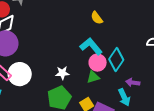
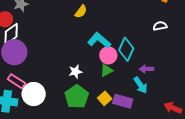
yellow semicircle: (97, 18) -> (81, 12), moved, turned -96
white circle: (20, 74) -> (34, 94), moved

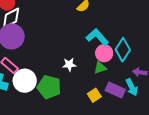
green pentagon: (77, 97) -> (49, 87), moved, turned -30
purple rectangle: (123, 101) -> (115, 90), moved

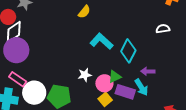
pink circle: (104, 53) -> (104, 83), moved
white star: (69, 65) -> (85, 75), moved
green triangle: (100, 68) -> (115, 77), moved

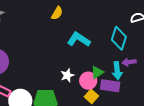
cyan diamond: (128, 51) -> (119, 38), moved
cyan arrow: (141, 87) -> (117, 71), moved, turned 36

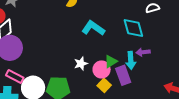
cyan diamond: (119, 38) -> (133, 28), turned -35
purple rectangle: (110, 86) -> (123, 75), turned 60

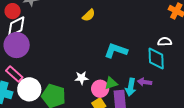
cyan L-shape: (93, 28) -> (116, 51), moved, turned -30
cyan diamond: (133, 28) -> (156, 59), moved

